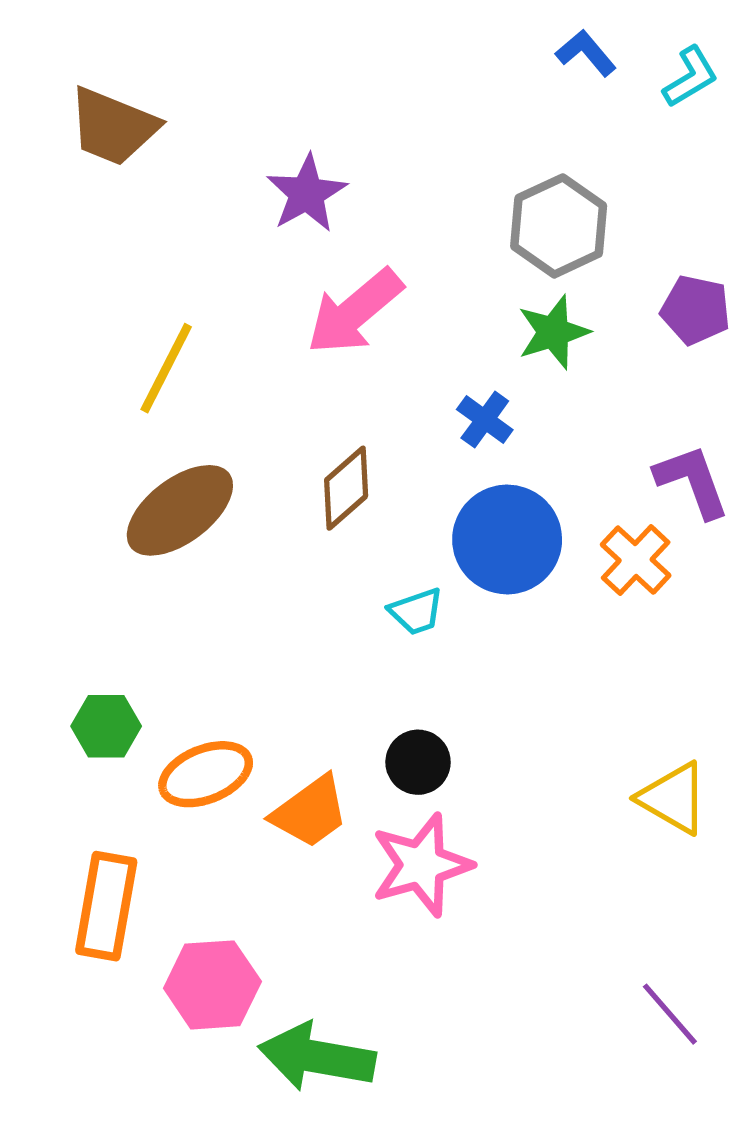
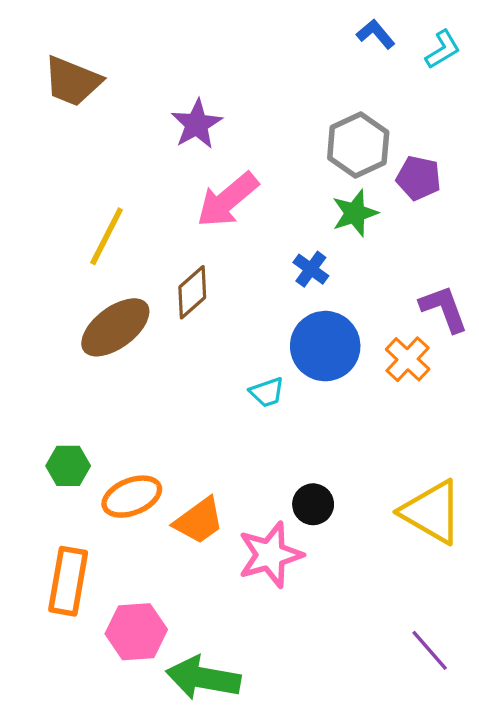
purple pentagon: (696, 310) -> (419, 178), moved
brown diamond: (346, 488) -> (192, 292), moved
black circle: (418, 762) -> (313, 504), moved
yellow triangle: (673, 798) -> (432, 512), size x1.4

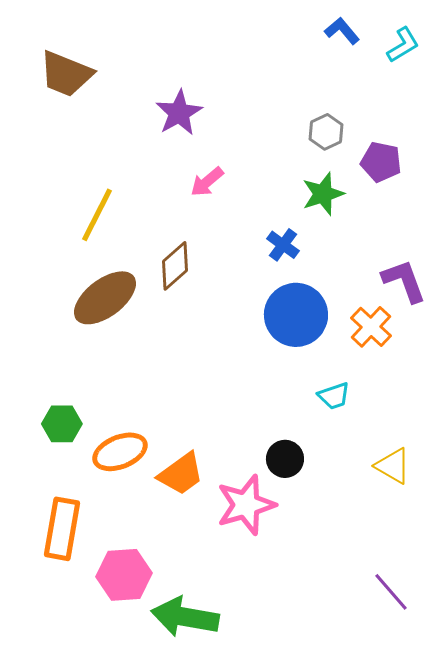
gray hexagon: (358, 145) -> (326, 132), size x0.6
pink arrow: (227, 200) -> (207, 182), size x0.6
cyan trapezoid: (267, 392) -> (334, 396), moved
yellow triangle: (432, 512) -> (393, 466), size x0.6

